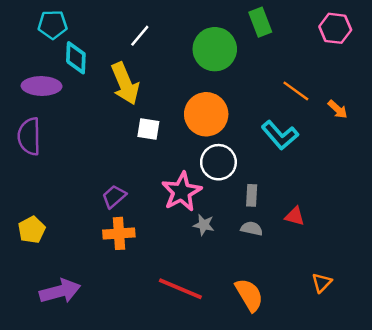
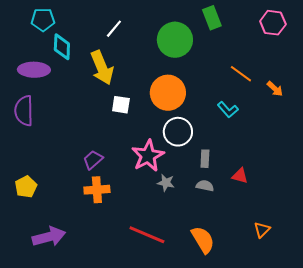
cyan L-shape: (280, 135) -> (228, 110), size x0.7

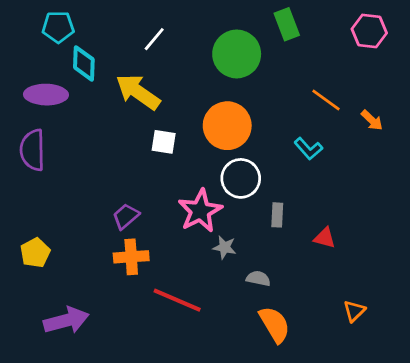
yellow arrow: (102, 68) -> (138, 92), turned 148
gray semicircle: (205, 186) -> (258, 278), moved
red line: (147, 235) -> (177, 300), moved

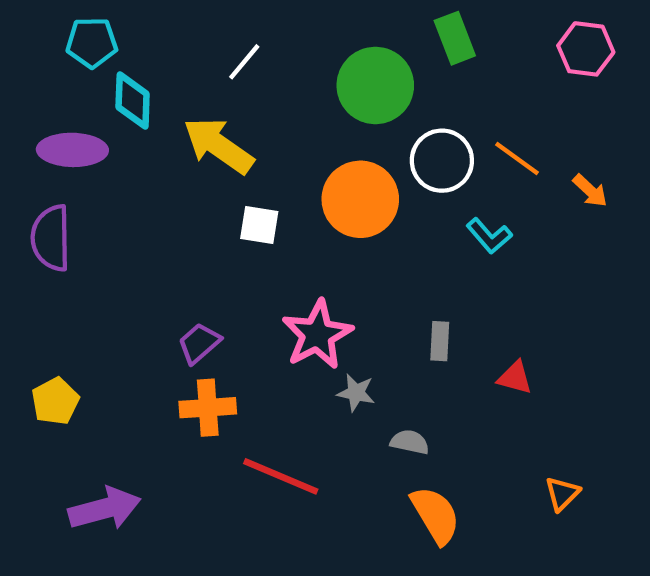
white circle: (241, 178) -> (442, 161), moved

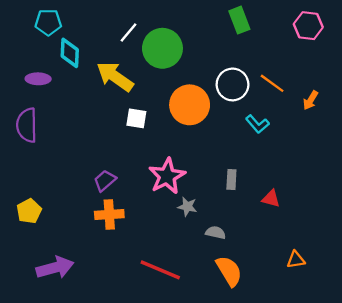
green circle: (375, 85) -> (162, 48), moved
purple ellipse: (72, 150) -> (38, 79), size x0.7
orange arrow: (590, 191) -> (311, 100), turned 78
red line: (281, 476) -> (160, 270), moved
orange triangle: (562, 494) -> (296, 260), turned 36

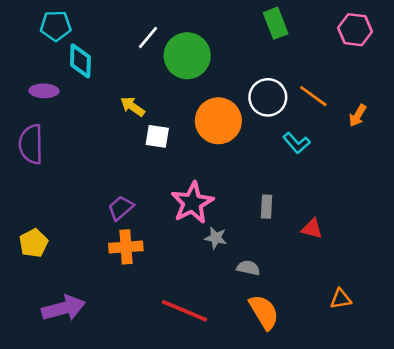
yellow arrow: (115, 77) -> (132, 106), moved, size x0.6

